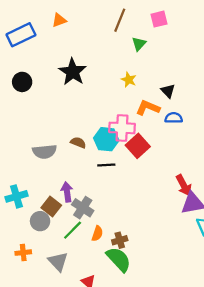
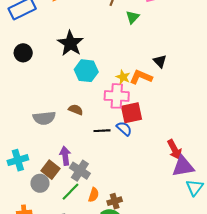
yellow star: (129, 80) -> (123, 77), moved
blue semicircle: (174, 118) -> (124, 129), moved, turned 42
cyan hexagon: (106, 139) -> (86, 71), moved
red square: (138, 146) -> (131, 113), turned 30

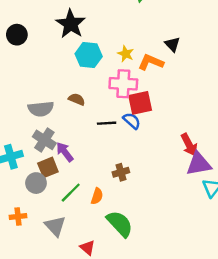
yellow star: (123, 77) -> (126, 54), moved
purple arrow: (65, 156) -> (65, 152), turned -30
brown square: (50, 170) -> (48, 167), turned 30
gray cross: (80, 171) -> (44, 140), moved
brown cross: (115, 201) -> (121, 172), moved

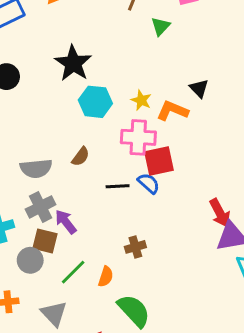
brown semicircle: (77, 99) -> (81, 157), turned 105
gray cross: (44, 140) -> (41, 207), turned 30
brown square: (48, 167) -> (45, 241), turned 36

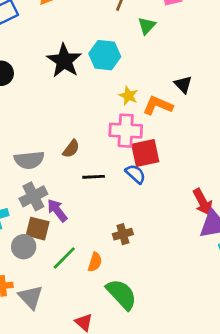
cyan hexagon: (95, 102) -> (105, 55), moved
black line: (118, 186) -> (94, 177), moved
gray triangle: (54, 314) -> (31, 297), moved

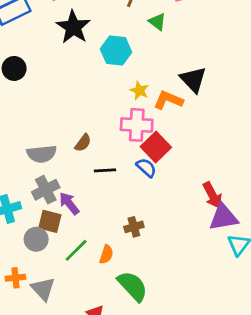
green triangle: (147, 26) -> (157, 22), turned -36
black star: (64, 61) -> (73, 27), moved
black triangle: (183, 84) -> (193, 79), size x1.5
red square: (145, 153) -> (156, 147), turned -32

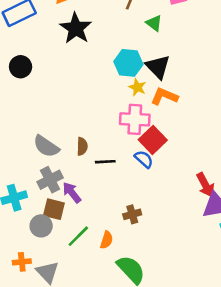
cyan hexagon: (116, 51) -> (128, 63), moved
black triangle: (193, 79) -> (158, 67), moved
brown semicircle: (83, 143) -> (82, 146), moved, turned -36
gray semicircle: (42, 154) -> (46, 146), turned 40

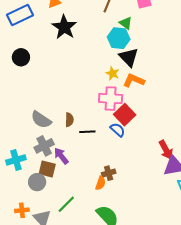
cyan hexagon: (128, 63) -> (119, 38), moved
green line: (78, 236) -> (66, 204), moved
orange semicircle: (107, 240) -> (100, 183), moved

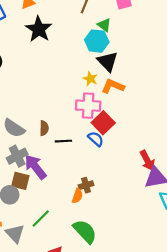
purple arrow: (61, 156) -> (35, 167), size x1.4

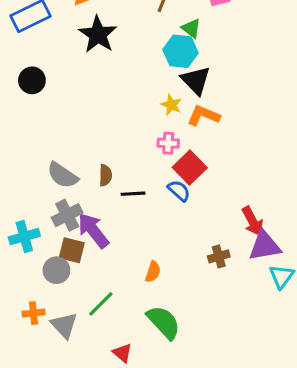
pink cross: (88, 106) -> (168, 143), size x0.6
brown cross: (86, 185) -> (219, 256), moved

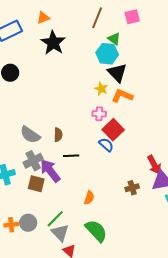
black line: (133, 194) -> (71, 156), moved
gray circle: (56, 270) -> (28, 223), moved
gray triangle: (64, 325) -> (60, 233), moved

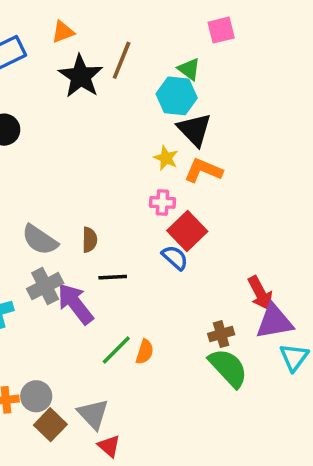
brown line: (97, 18) -> (122, 60), moved
brown square: (36, 184) -> (50, 425), moved, turned 30
green line: (55, 219) -> (116, 350), moved
green semicircle: (96, 231) -> (228, 368), moved

